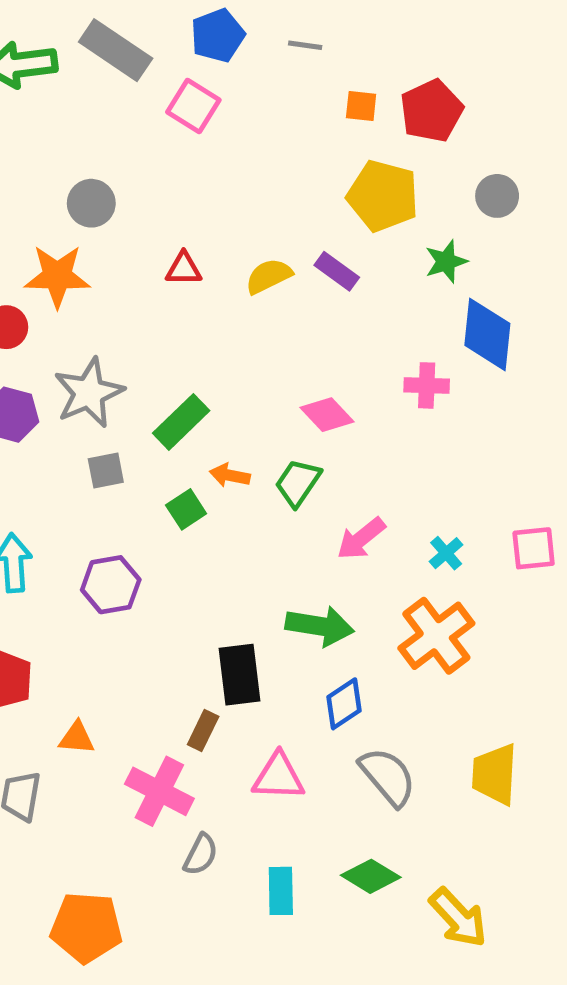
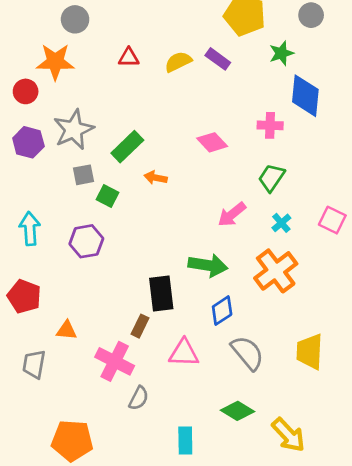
green trapezoid: (298, 483) -> (271, 178), moved
green square: (186, 509) -> (108, 196), moved, turned -30
pink square: (534, 548) -> (332, 220), turned 32
cyan rectangle: (281, 891) -> (185, 441), moved

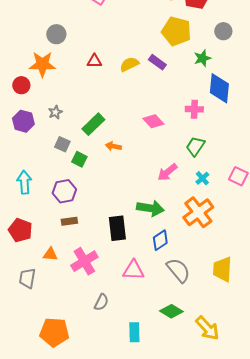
gray star: (74, 130) -> (55, 112), size x0.5
gray square: (84, 175) -> (62, 144), turned 35
brown rectangle: (140, 326) -> (69, 221), moved, turned 56
pink cross: (115, 361) -> (84, 261), moved, turned 32

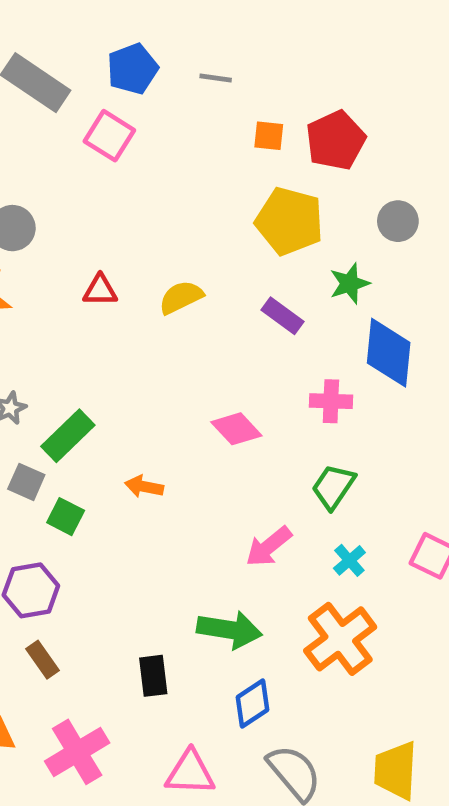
purple rectangle: (157, 62) -> (283, 316), moved
green rectangle: (93, 124) -> (68, 436), moved
brown rectangle: (69, 221) -> (42, 660), turned 63
black rectangle: (117, 228) -> (153, 676), size x0.7

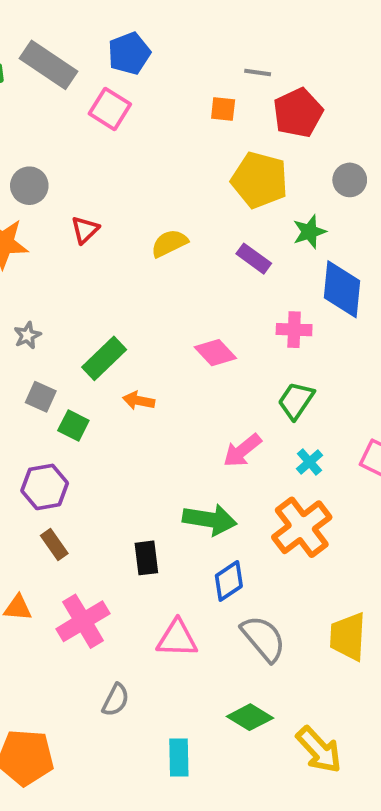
gray line: (216, 78) -> (258, 72), moved
orange square: (269, 136) -> (223, 109), moved
red triangle: (100, 290) -> (85, 230), moved, turned -44
green rectangle: (68, 436) -> (104, 358), moved

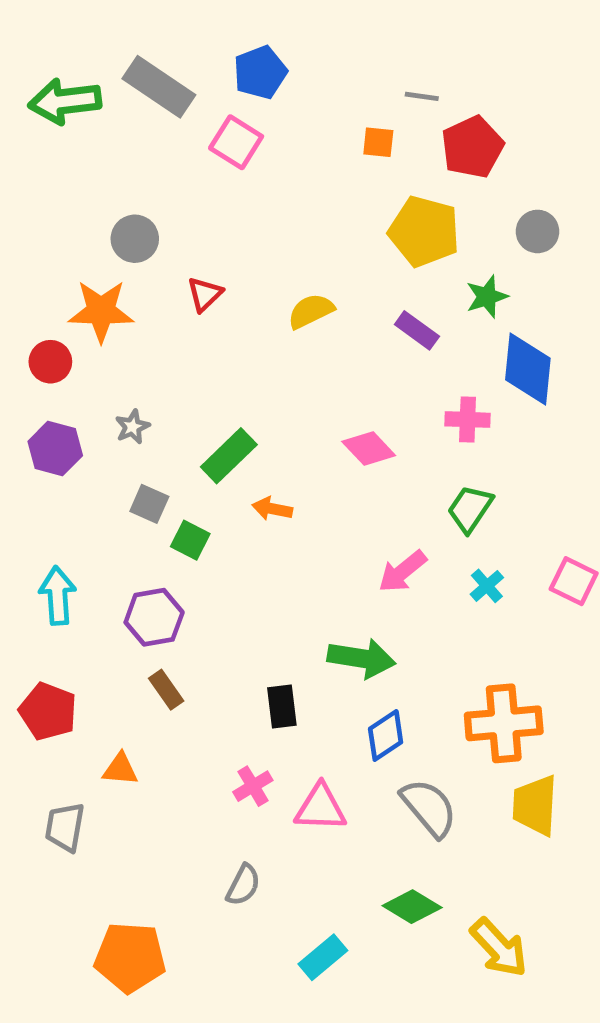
orange cross: (302, 527) -> (504, 723), moved, turned 32
pink cross: (83, 621) -> (253, 786), moved, size x0.6
cyan rectangle: (179, 757) -> (323, 957), turned 51

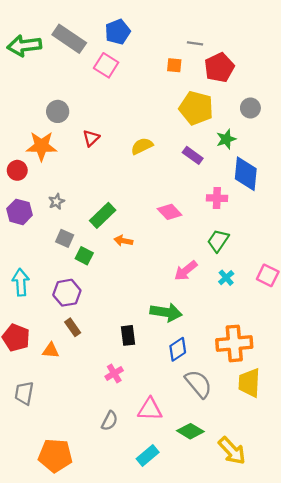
orange triangle: (120, 769) -> (51, 350), moved
pink triangle: (320, 808) -> (150, 409), moved

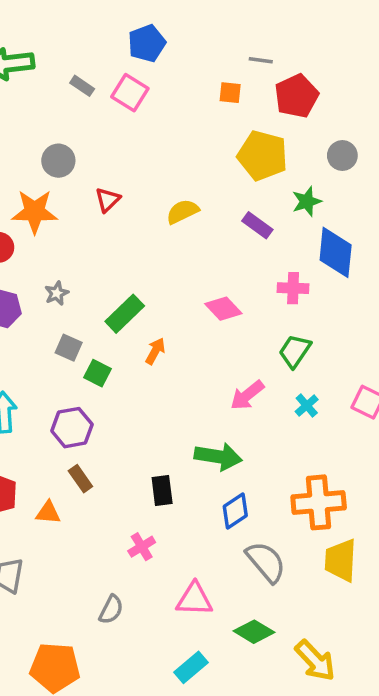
gray rectangle: (69, 39) -> (82, 86), moved, size x0.5
orange arrow: (123, 241) -> (155, 351), turned 108
gray semicircle: (110, 421) -> (111, 610), moved

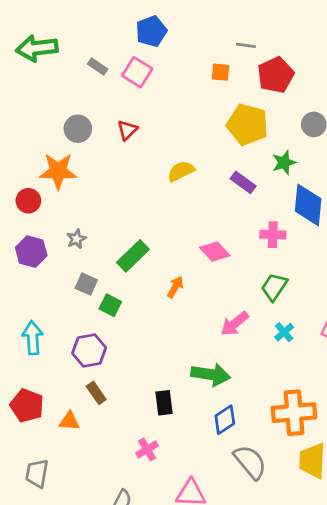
red triangle: (108, 200) -> (127, 130), moved
orange arrow: (155, 351) -> (175, 287), moved

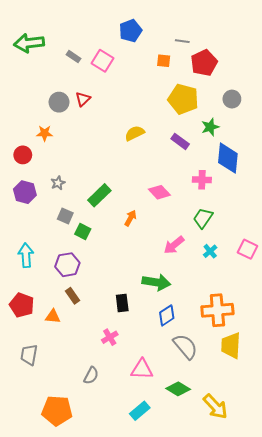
blue pentagon: (151, 31) -> (130, 31), moved
red triangle: (127, 130) -> (83, 99), moved
orange star: (58, 171) -> (45, 133), size x0.6

